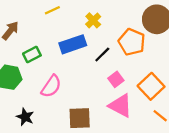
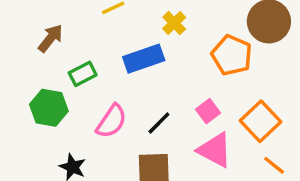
black line: (102, 54) -> (159, 123), moved

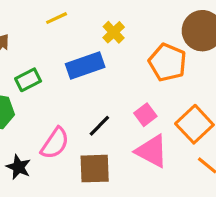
pink semicircle: (111, 121) -> (55, 143), moved

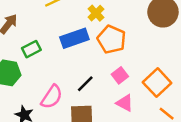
orange pentagon: (168, 62) -> (112, 39), moved
pink triangle: (152, 151) -> (125, 103), size x0.7

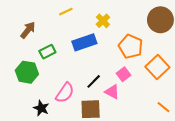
orange pentagon: (112, 39) -> (131, 46), moved
orange square: (157, 83) -> (157, 67), moved
pink triangle: (125, 103) -> (112, 92), moved

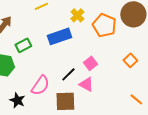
orange pentagon: (131, 46) -> (104, 25), moved
orange square: (157, 67) -> (130, 60), size x0.6
pink square: (123, 74) -> (90, 63), moved

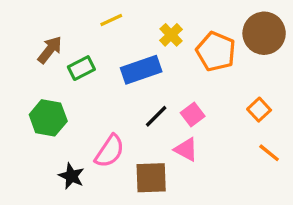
green rectangle: (23, 45) -> (81, 68), moved
black line: (68, 74) -> (156, 116), moved
orange line: (136, 99) -> (269, 153), moved

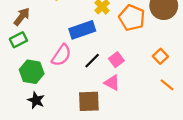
green rectangle: (81, 68) -> (18, 40), moved
green hexagon: (48, 118) -> (32, 72), moved
pink semicircle: (110, 151) -> (61, 55), moved

